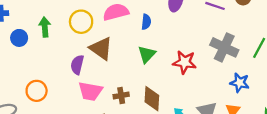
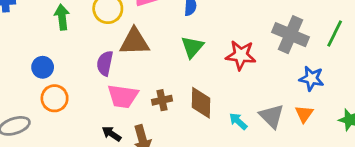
blue circle: (19, 38) -> (43, 67), moved
brown triangle: (101, 48) -> (134, 42), turned -35

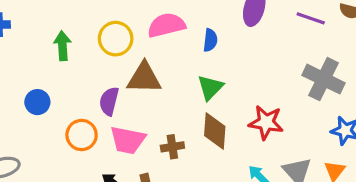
red star: (241, 55) -> (266, 122), moved
orange circle: (55, 98) -> (82, 135), moved
brown diamond: (201, 103) -> (215, 131), moved

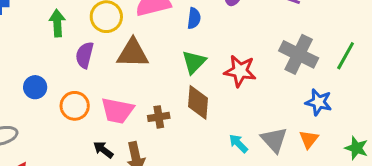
purple semicircle: (109, 101) -> (85, 55), moved
blue circle: (37, 102) -> (35, 87), moved
red star: (266, 122) -> (240, 71), moved

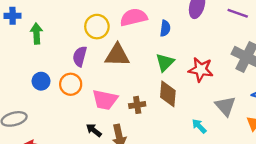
green arrow: (57, 23) -> (37, 33), moved
orange circle: (75, 106) -> (71, 84), moved
gray triangle: (274, 140) -> (225, 106), moved

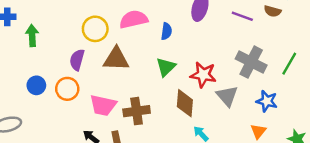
brown diamond: (168, 94) -> (185, 103), moved
brown cross: (137, 105) -> (137, 111), size x1.5
gray triangle: (225, 106) -> (227, 96), moved

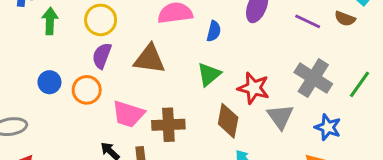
yellow circle: (95, 29) -> (101, 20), moved

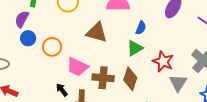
blue semicircle: (214, 31) -> (141, 28), moved
purple semicircle: (102, 56) -> (22, 19), moved
brown diamond: (228, 121) -> (130, 79), moved

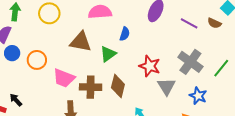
green triangle: (135, 48) -> (108, 54), moved
black arrow: (62, 90) -> (16, 100), moved

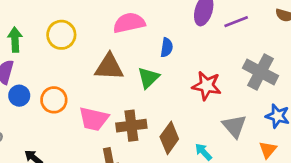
purple line: (189, 23) -> (236, 22), moved, turned -42
brown diamond: (118, 86) -> (169, 138), moved, turned 30
gray triangle: (166, 86) -> (234, 126), moved

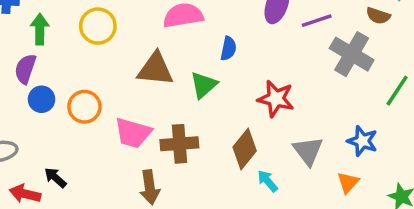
gray cross: (261, 72) -> (352, 54), moved
brown diamond: (169, 138) -> (245, 149), moved

